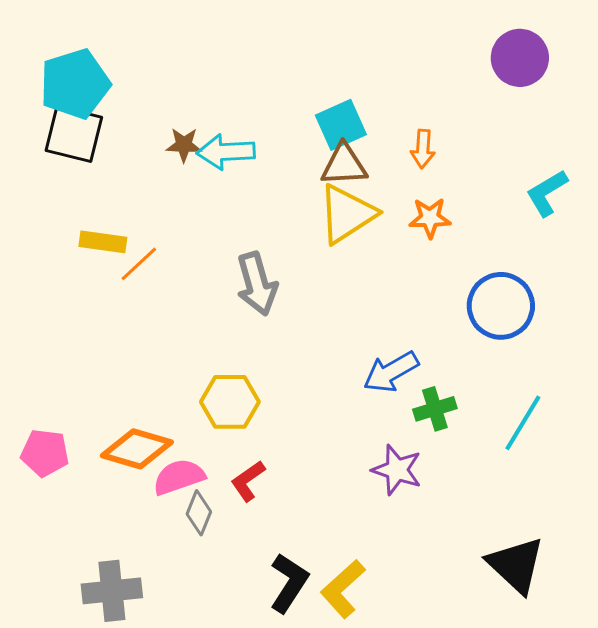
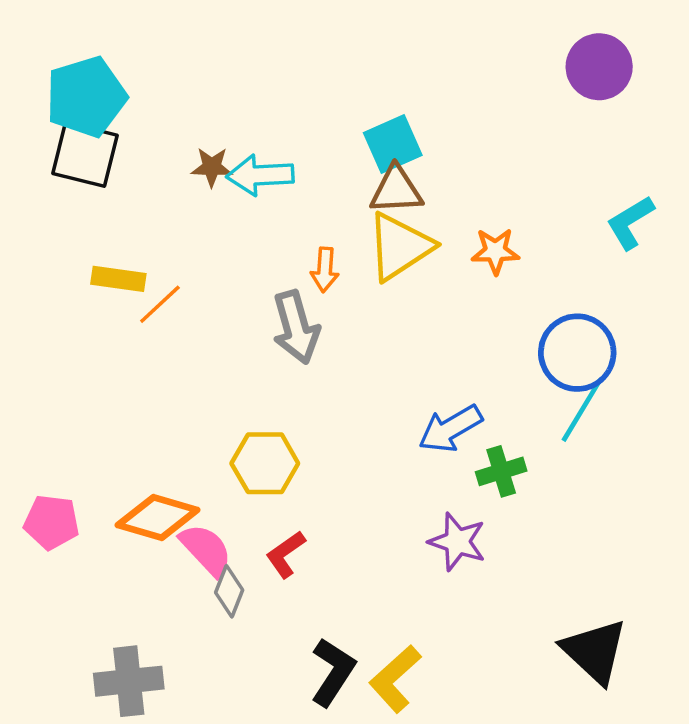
orange arrow: (423, 149) -> (325, 270), moved
cyan line: (523, 423) -> (582, 410), moved
pink semicircle: (179, 477) -> (206, 550), turned 66

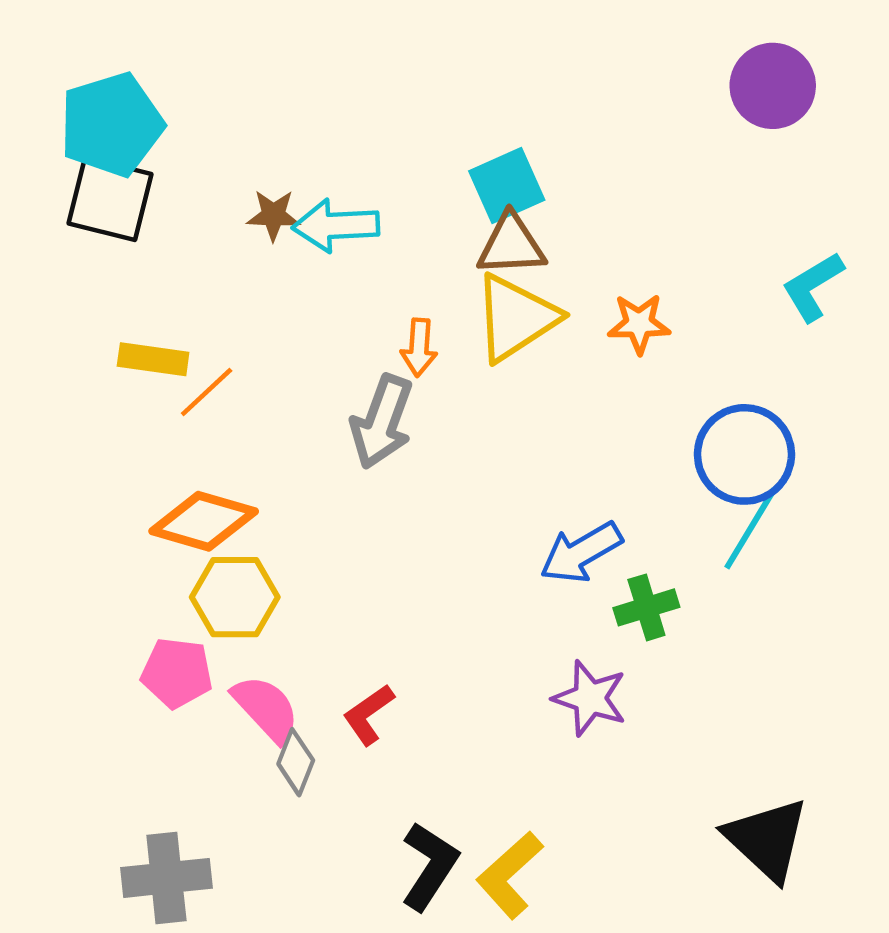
gray arrow: (296, 327) -> (382, 422), turned 36
yellow hexagon: (265, 463) -> (235, 597), moved
orange diamond: (158, 517) -> (204, 521), moved
pink pentagon: (52, 522) -> (177, 673), moved

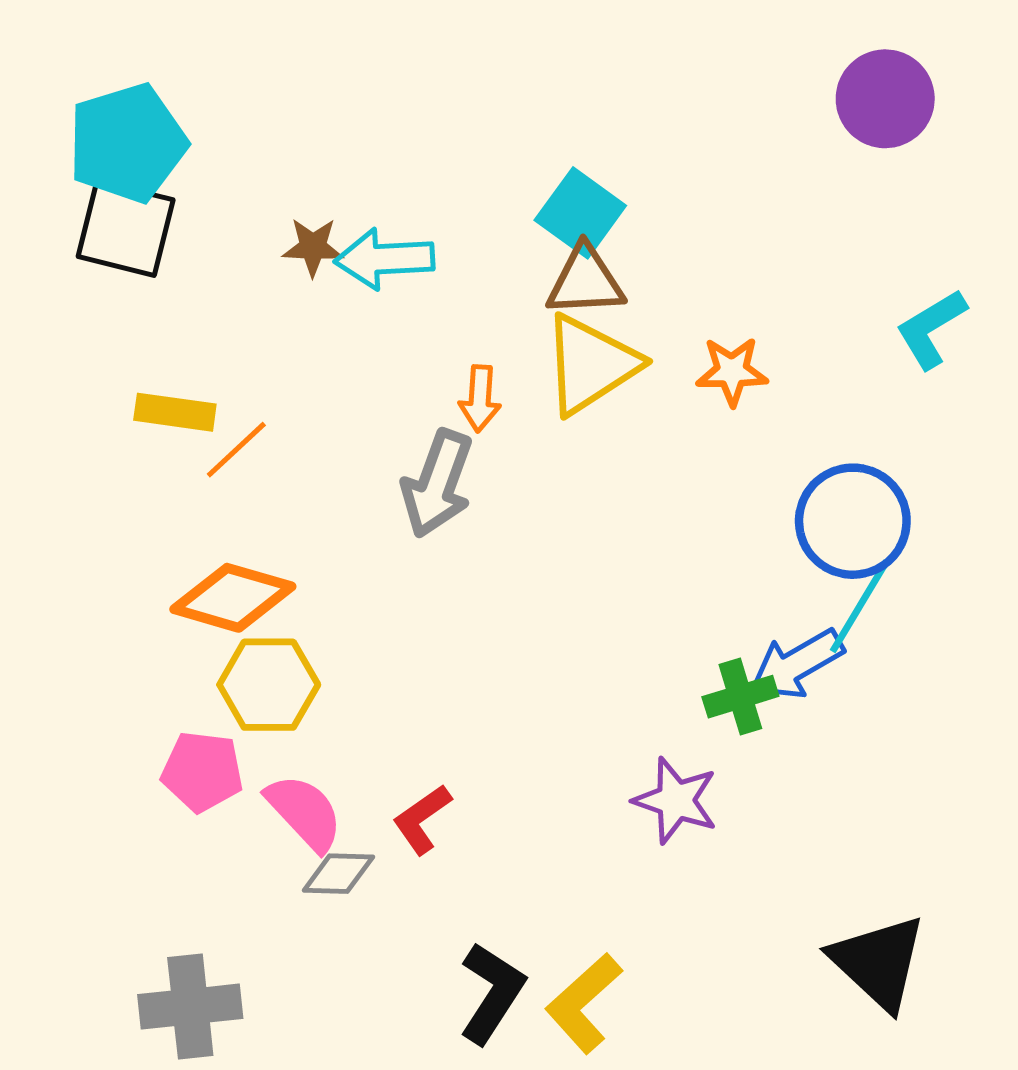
cyan square: (507, 185) -> (580, 213), turned -30
blue arrow: (581, 552) -> (797, 664), moved
gray diamond: (296, 762) -> (338, 874), turned 70

